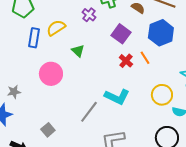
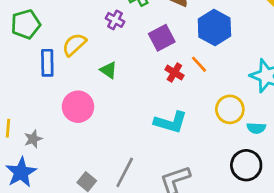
purple square: (121, 34) -> (162, 38), turned 36
gray line: (89, 112) -> (125, 172), moved

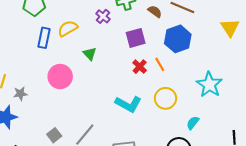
yellow circle: (230, 109) -> (165, 98), moved
cyan semicircle: (256, 128) -> (193, 123), turned 112

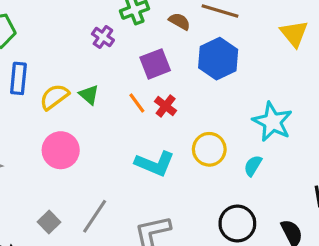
yellow semicircle: (68, 28) -> (54, 97), moved
orange line: (160, 64) -> (137, 103), moved
pink circle: (60, 77) -> (61, 150), moved
cyan semicircle: (193, 123) -> (253, 166), moved

